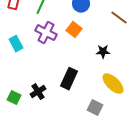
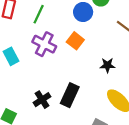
black cross: (38, 92) -> (42, 100), moved

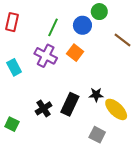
green line: (39, 14) -> (53, 27), moved
black star: (107, 65) -> (96, 95), moved

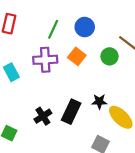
green circle: (99, 12) -> (110, 56), moved
purple cross: (46, 56) -> (45, 60), turned -30

